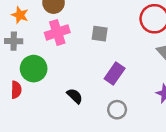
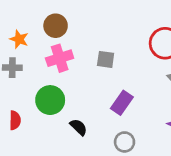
green circle: (34, 69) -> (50, 100), moved

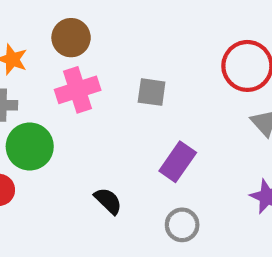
green circle: (50, 100) -> (30, 146), moved

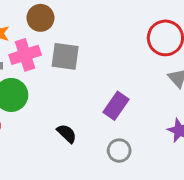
pink cross: (78, 90) -> (25, 55), moved
gray square: (152, 92) -> (65, 56), moved, size x1.4

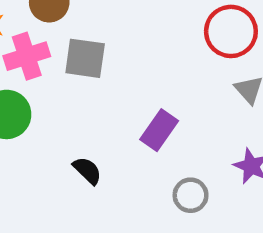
gray circle: (119, 151) -> (191, 195), moved

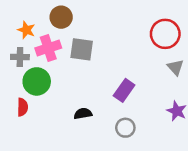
black semicircle: (87, 171) -> (83, 114), turned -54
gray circle: (191, 195) -> (125, 128), moved

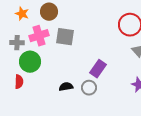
orange star: (26, 30) -> (22, 14), moved
gray circle: (125, 128) -> (89, 88), moved

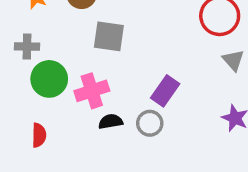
pink cross: (39, 36) -> (92, 91), moved
red semicircle: (19, 82) -> (39, 135), moved

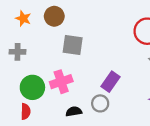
green circle: (49, 79) -> (32, 87), moved
black semicircle: (111, 122) -> (74, 111), moved

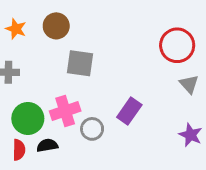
gray circle: (100, 103) -> (92, 129), moved
black semicircle: (74, 111) -> (47, 145), moved

